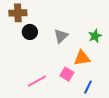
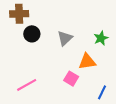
pink line: (37, 81) -> (27, 85), moved
blue line: (88, 87) -> (102, 92), moved

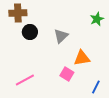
green star: (101, 38) -> (97, 19), moved

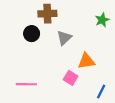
brown cross: (18, 13) -> (47, 14), moved
pink line: (25, 80) -> (26, 84), turned 30

